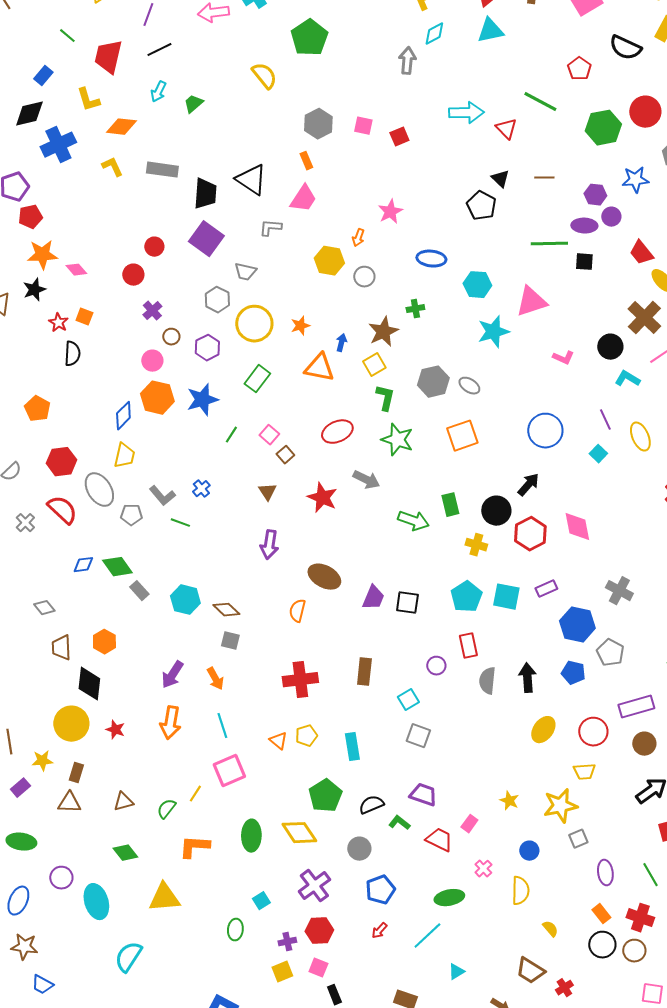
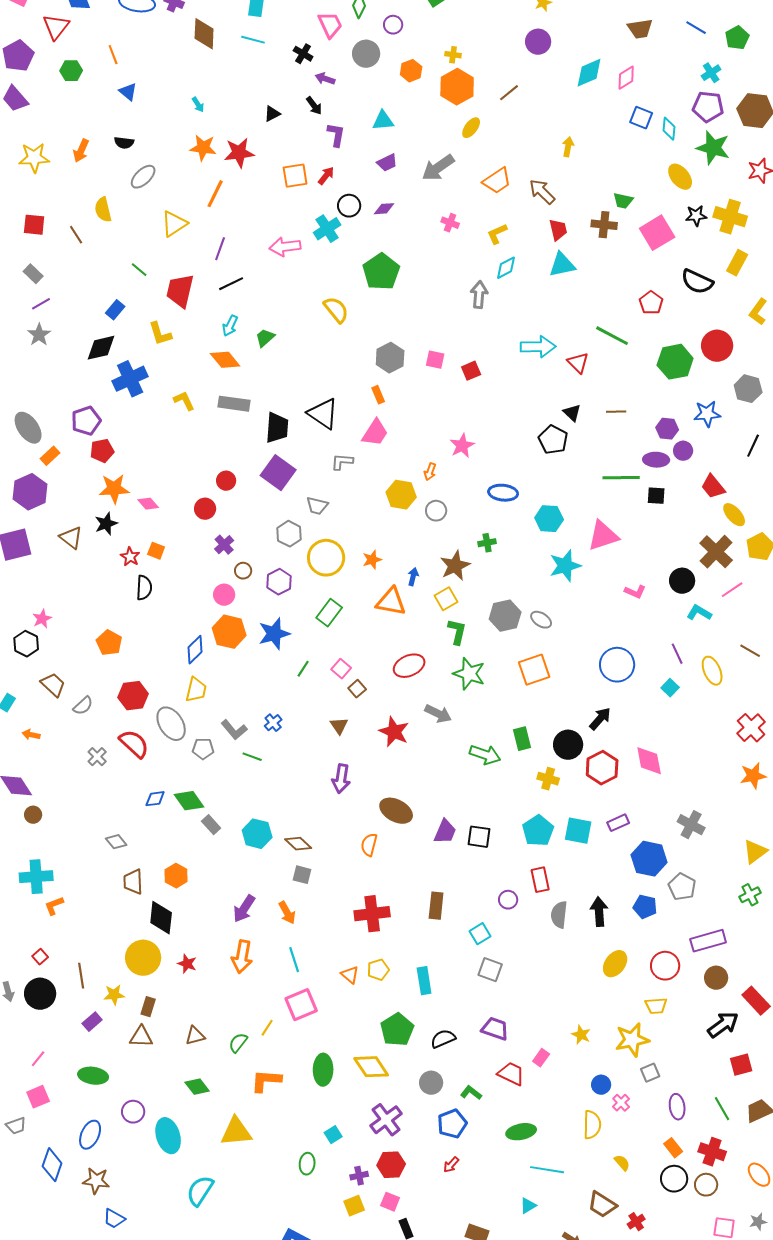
orange diamond: (121, 127) -> (225, 360), moved, turned 44
green L-shape: (399, 823) -> (471, 1093), moved
pink cross: (483, 869) -> (621, 1103), moved
cyan line: (427, 936) -> (547, 1170), moved, turned 52

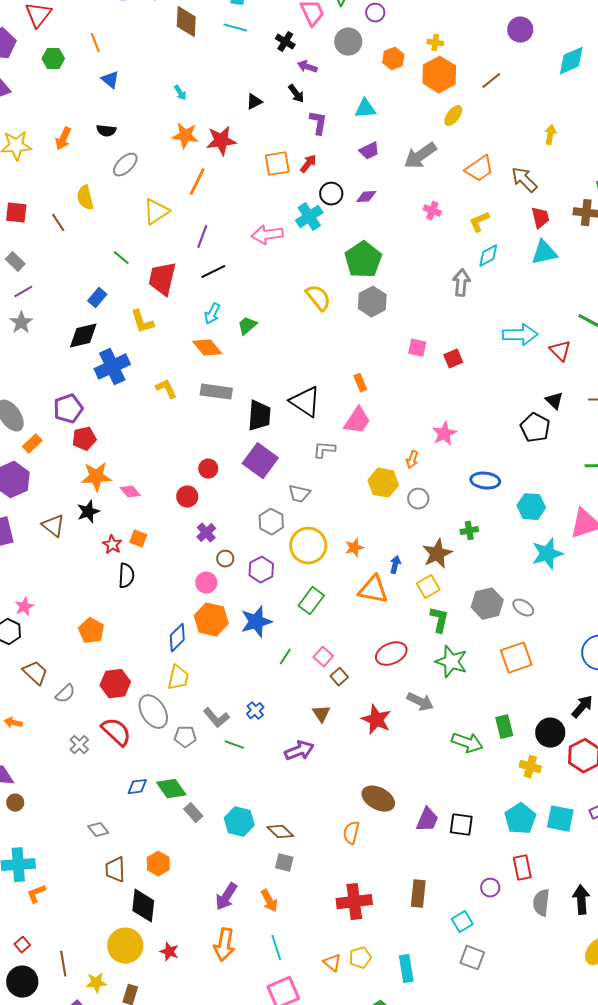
gray hexagon: (390, 358) -> (372, 302), moved
purple arrow: (341, 779) -> (299, 751), moved, turned -120

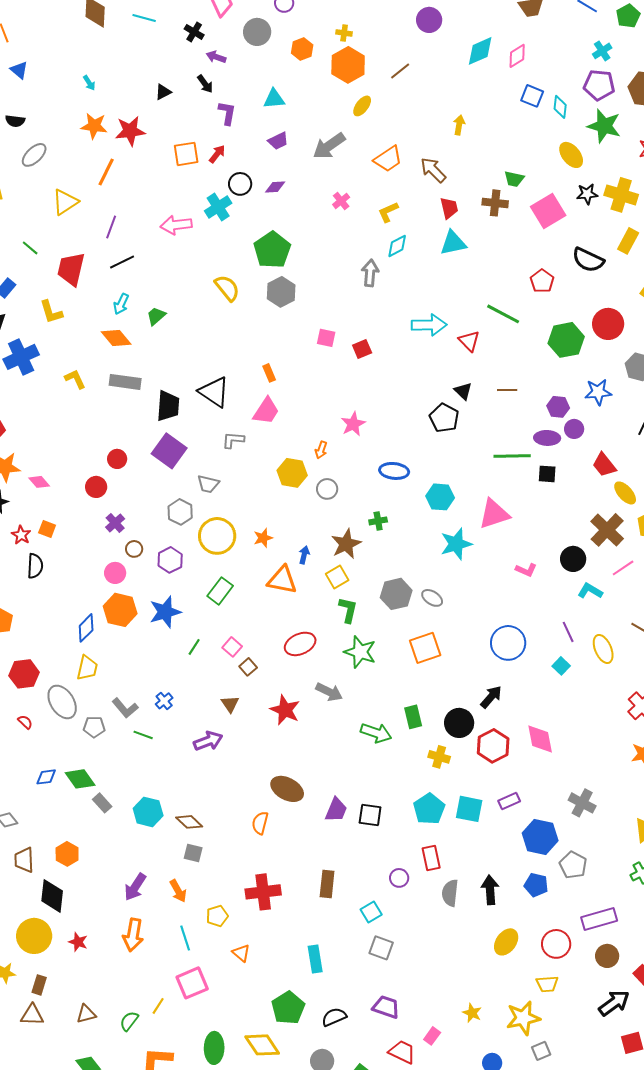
pink cross: (432, 211) -> (341, 201), turned 30
red semicircle: (116, 732) -> (25, 722), size x0.5
yellow pentagon: (360, 958) -> (217, 916), moved

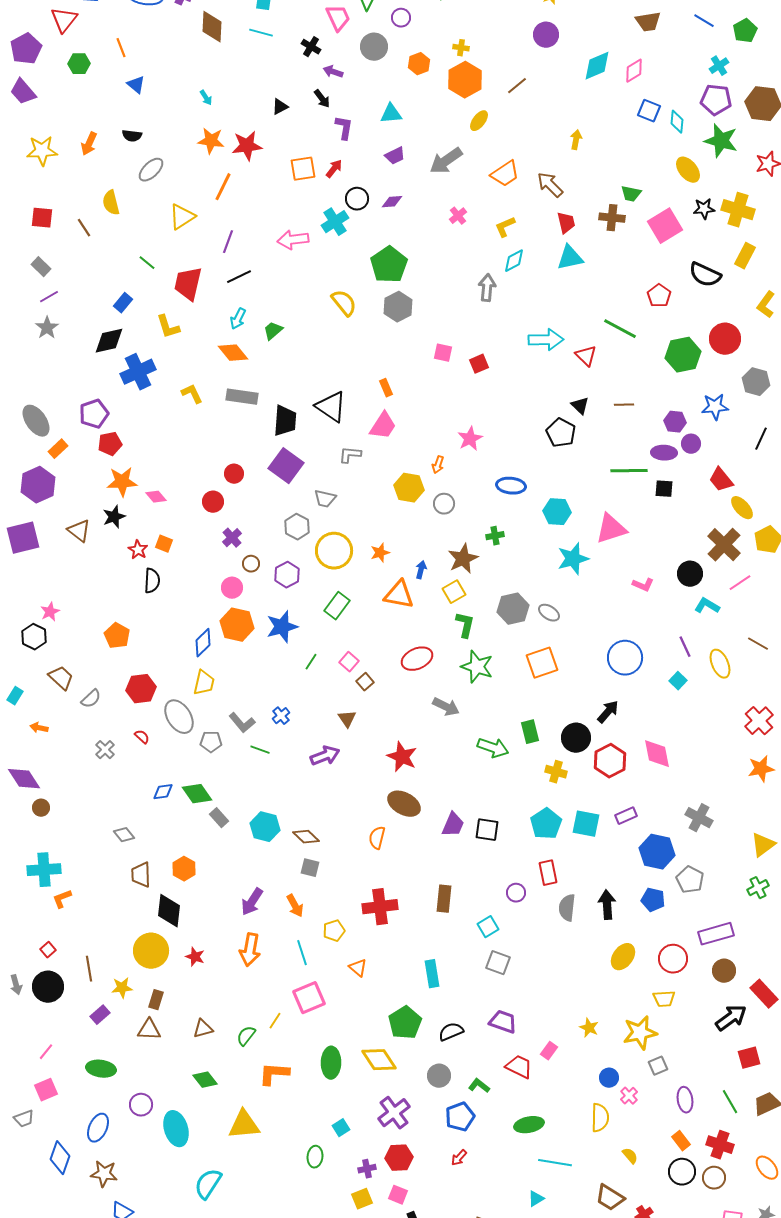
red star: (285, 710) -> (402, 757), moved

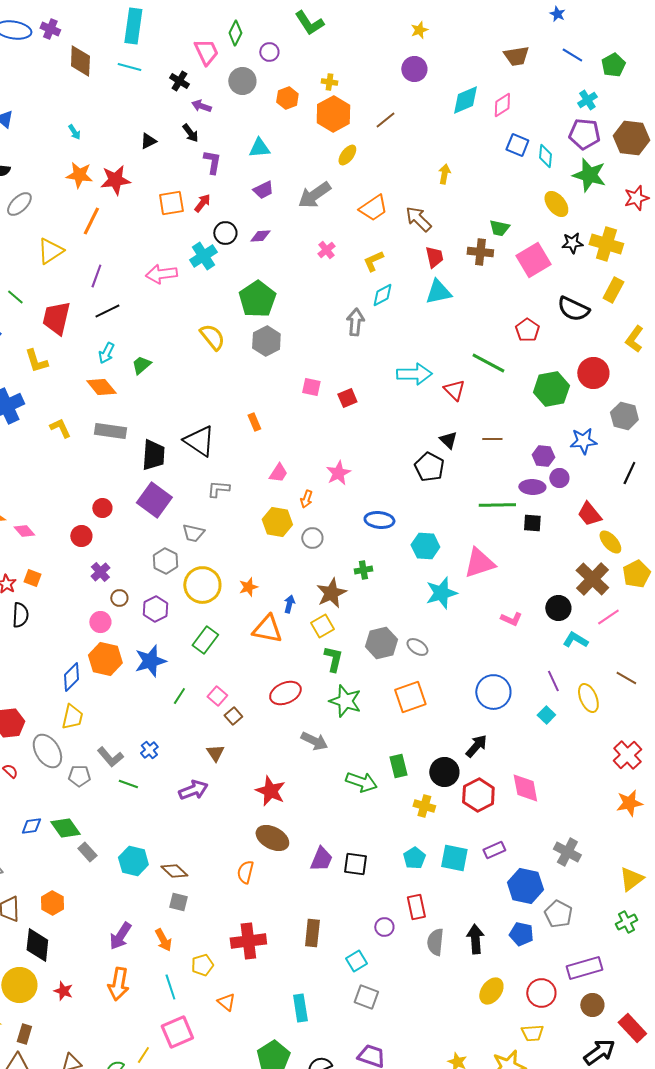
pink trapezoid: (383, 426) -> (278, 473), moved, size x0.7
cyan pentagon: (546, 824) -> (414, 858), size x0.7

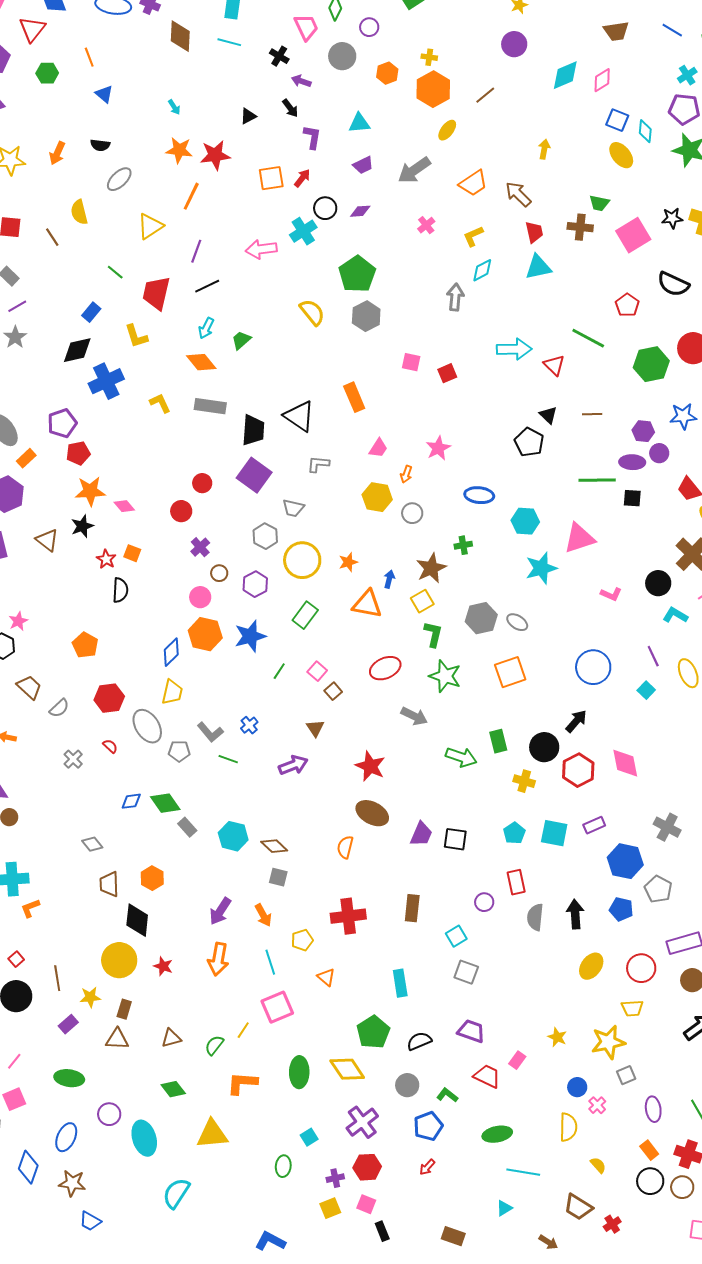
yellow ellipse: (556, 204) -> (621, 155), moved
orange rectangle: (254, 422) -> (354, 397), size x1.6

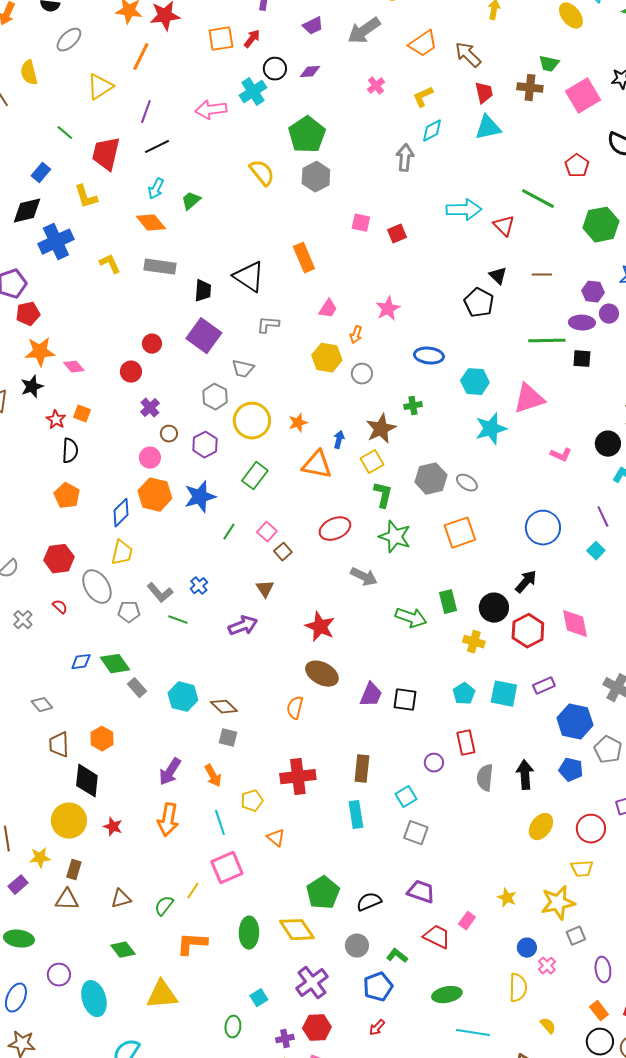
black trapezoid: (253, 430) -> (203, 291), size x0.7
orange pentagon: (85, 645) -> (67, 496), moved
cyan rectangle: (400, 983) -> (356, 815), moved

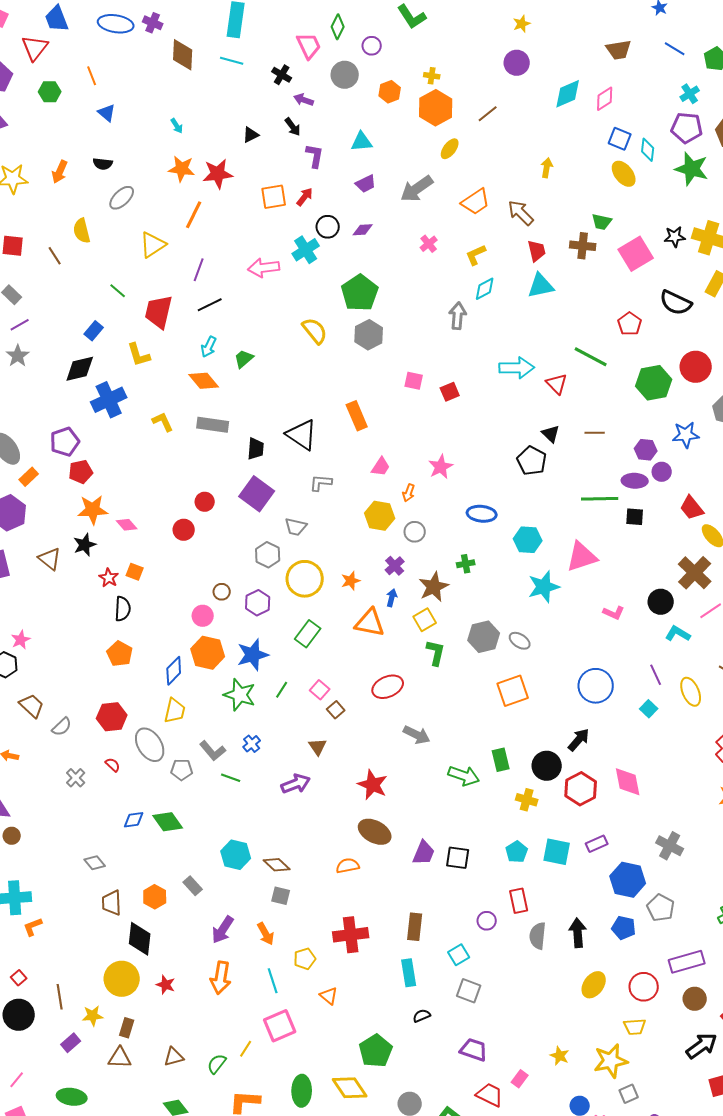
purple cross: (150, 408) -> (395, 566), moved
green star: (395, 537) -> (240, 695), moved
gray rectangle: (137, 688) -> (193, 886), moved
orange semicircle: (295, 708) -> (348, 866), turned 65
black semicircle: (369, 902) -> (422, 1016), moved, size x0.7

